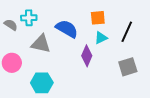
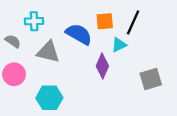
orange square: (98, 18) -> (105, 21), moved
gray semicircle: (11, 25) -> (13, 41), moved
black line: (127, 32) -> (133, 22), moved

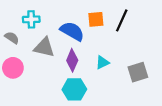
cyan triangle: (119, 45) -> (102, 62), moved
purple diamond: (102, 66) -> (72, 60), moved
cyan hexagon: (49, 98) -> (74, 89), moved

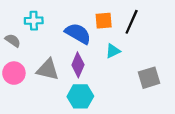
gray triangle: (44, 47) -> (48, 70), moved
cyan triangle: (102, 62) -> (113, 51), moved

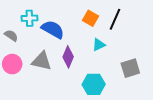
orange square: (104, 21) -> (91, 18), turned 35
blue semicircle: (78, 33) -> (53, 29), moved
cyan hexagon: (80, 96) -> (94, 84), moved

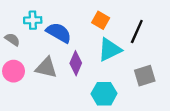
black line: (115, 19) -> (137, 32), moved
cyan triangle: (99, 45) -> (110, 50), size x1.6

